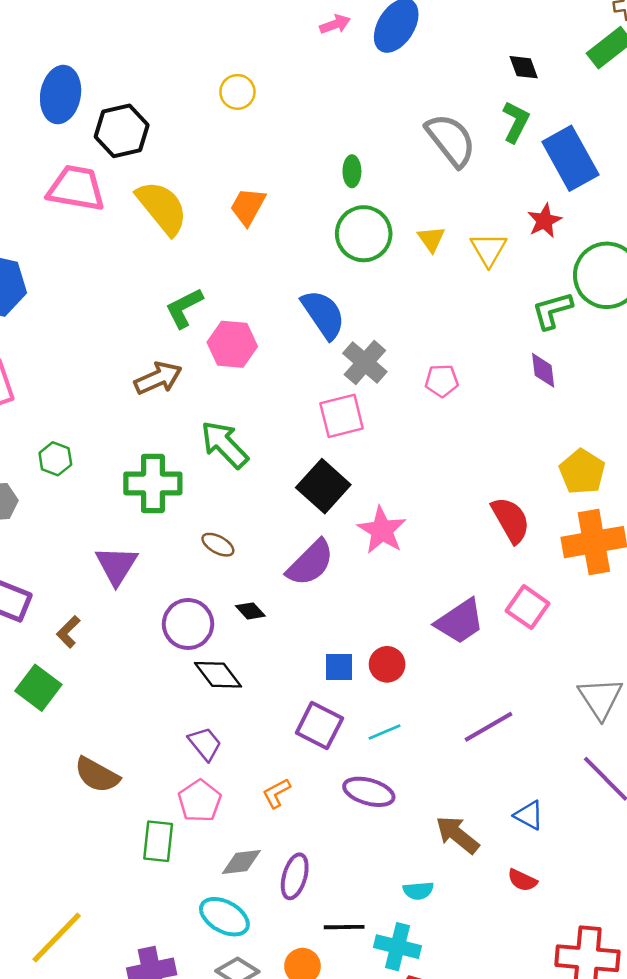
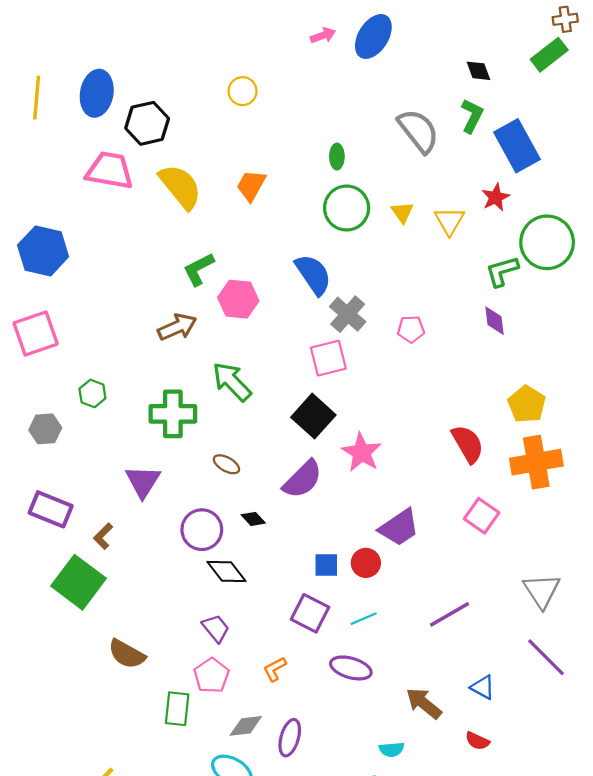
purple trapezoid: (460, 621) -> (399, 528), moved
green square: (38, 688) -> (79, 582), size x1.4

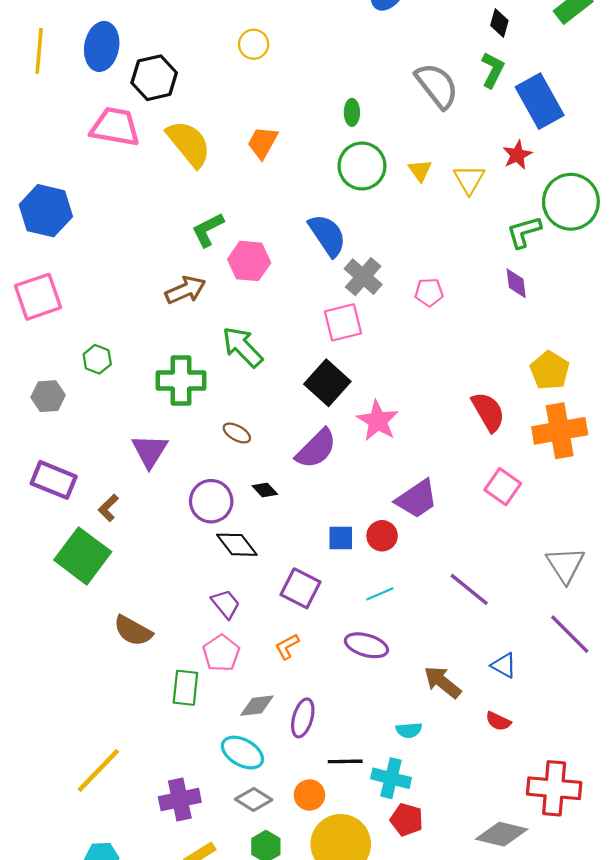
black diamond: (478, 71) -> (499, 23), turned 36
purple square: (310, 613) -> (301, 588), moved
purple line: (449, 614) -> (469, 589), turned 69

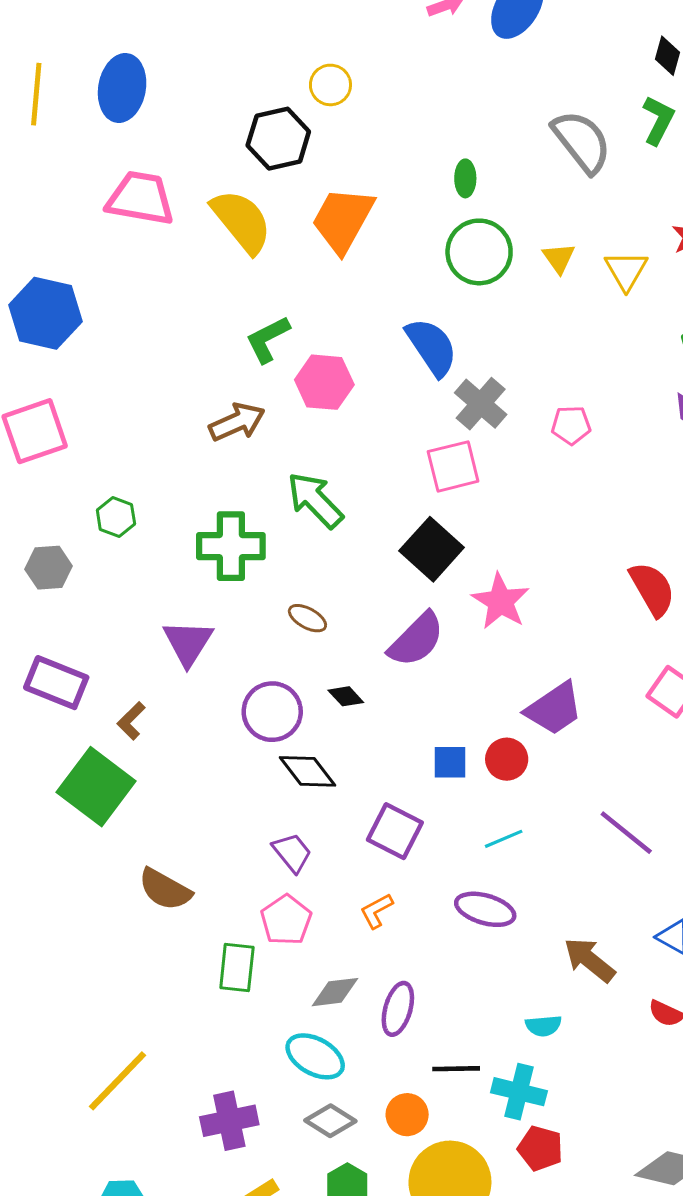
black hexagon: (154, 78) -> (278, 139), moved
orange trapezoid: (263, 143) -> (343, 220), size x1.5

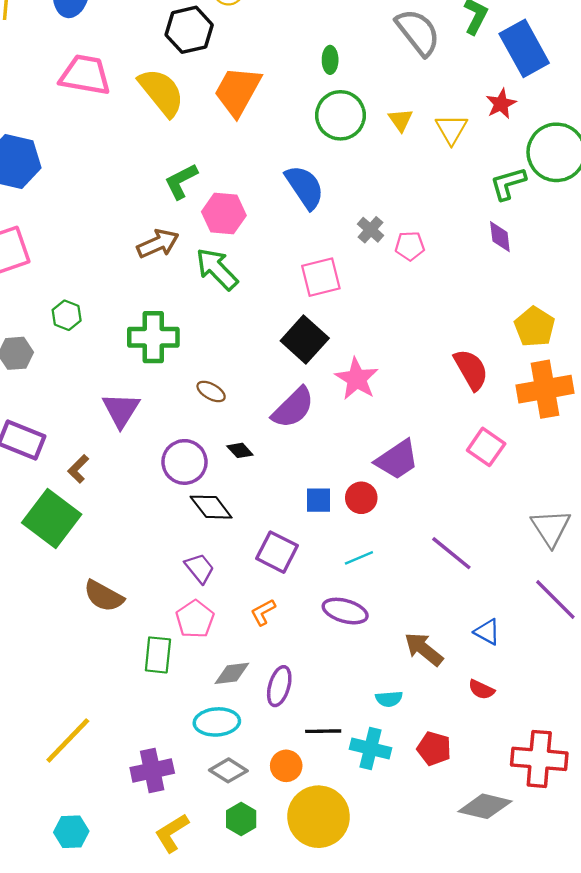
gray cross: (481, 404) -> (371, 230), moved, size x0.7
green arrow: (315, 500) -> (217, 269), moved
cyan ellipse: (315, 1056) -> (217, 722), turned -33
red pentagon: (540, 1148) -> (434, 749), moved

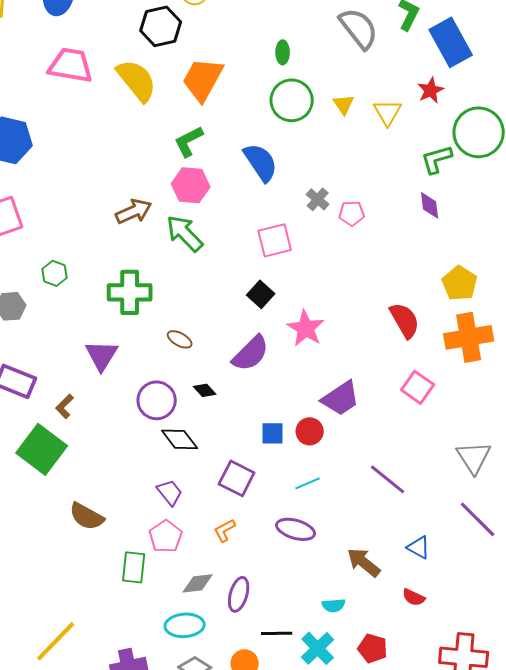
green L-shape: (181, 181) -> (189, 141), moved
black square: (305, 339) -> (261, 294), size x0.7
cyan cross: (371, 749) -> (318, 648), turned 32

